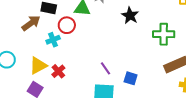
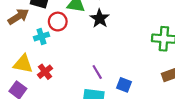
black star: (130, 16) -> (100, 18), moved
yellow triangle: (38, 66) -> (23, 64), turned 36

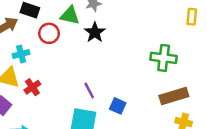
cyan cross: (41, 36) -> (21, 54), moved

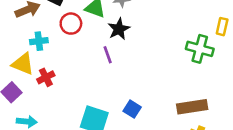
green cross: (164, 58) -> (200, 49), moved
purple line: (89, 90) -> (108, 55), moved

